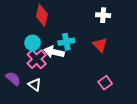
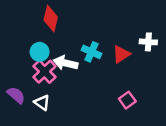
white cross: (103, 15) -> (148, 42), moved
cyan cross: (66, 42) -> (91, 52), moved, turned 35
red triangle: (100, 45) -> (121, 54), turned 42

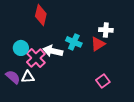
white cross: (148, 42) -> (106, 30), moved
cyan circle: (40, 52) -> (21, 48), moved
white triangle: (42, 103) -> (28, 77), moved, turned -40

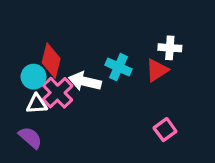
red diamond: (41, 15) -> (51, 61), moved
purple semicircle: (13, 77) -> (30, 138), moved
white triangle: (28, 77) -> (37, 104), moved

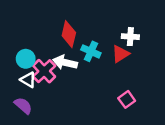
red diamond: (51, 61) -> (69, 34), moved
white triangle: (37, 104) -> (28, 80), turned 35

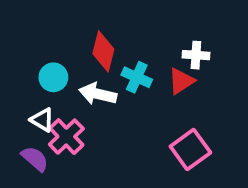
cyan circle: (26, 59) -> (53, 77), moved
pink cross: (44, 71) -> (66, 137), moved
pink square: (127, 99) -> (190, 150), size x1.5

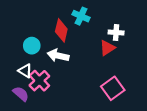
cyan cross: (137, 77) -> (81, 16), moved

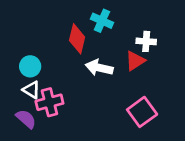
cyan circle: (32, 46) -> (30, 66), moved
white arrow: (58, 55) -> (99, 68), moved
pink cross: (39, 81) -> (49, 102), turned 30

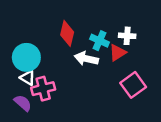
cyan cross: (102, 21) -> (100, 41), moved
cyan circle: (30, 66) -> (26, 57), size x1.5
pink square: (142, 112) -> (133, 85), moved

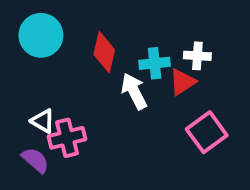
cyan cross: (100, 41) -> (155, 63), turned -30
cyan circle: (26, 57) -> (41, 35), moved
white arrow: (86, 59) -> (134, 91), turned 50

